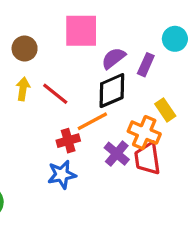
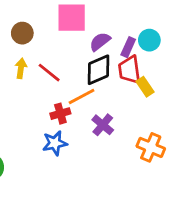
cyan circle: (175, 39) -> (149, 40), moved
orange cross: (144, 133) -> (151, 147), moved
red trapezoid: (147, 158) -> (130, 70), moved

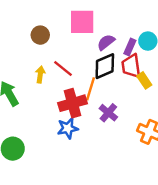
yellow arrow: (21, 68) -> (40, 74), moved
orange line: (82, 97) -> (90, 89), turned -45
red cross: (60, 114) -> (73, 103), size x1.6

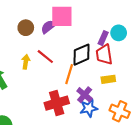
purple semicircle: (106, 42) -> (48, 27), moved
yellow rectangle: (144, 80) -> (108, 79), moved, turned -64
red cross: (73, 103) -> (57, 103), moved
blue star: (68, 128) -> (89, 108), moved

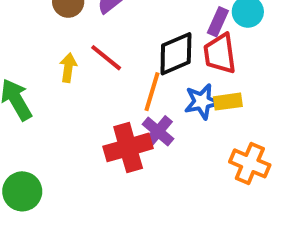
purple cross: (85, 95) -> (158, 132), moved
blue star: (89, 108) -> (202, 102), moved

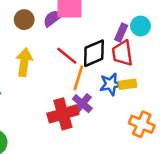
red line: (106, 58) -> (67, 56), moved
yellow arrow: (68, 68) -> (24, 62), size x1.5

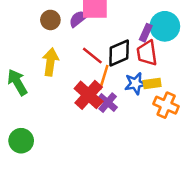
cyan circle: (140, 26) -> (165, 26), size x1.5
red cross: (63, 114) -> (89, 95), moved, turned -32
orange cross: (142, 124) -> (166, 105), moved

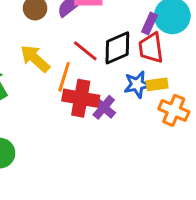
yellow arrow: (50, 62) -> (35, 59), turned -56
orange line: (104, 77) -> (64, 77), moved
red cross: (89, 95) -> (81, 98), turned -32

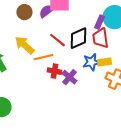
orange line: (64, 77) -> (43, 57), turned 60
red cross: (81, 98) -> (54, 71), size x0.6

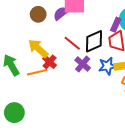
orange line: (43, 57) -> (37, 72), moved
red cross: (54, 71) -> (50, 62), moved, turned 32
purple cross: (69, 77) -> (83, 64), moved

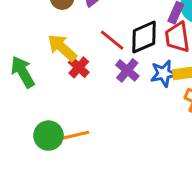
orange line: (37, 72) -> (74, 136), moved
green circle: (14, 113) -> (48, 136), moved

